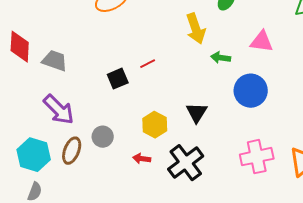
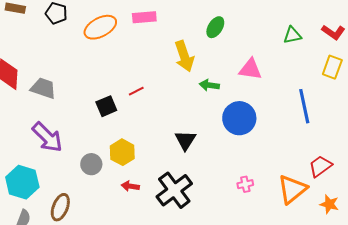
yellow hexagon: (155, 125) -> (122, 152), moved
brown ellipse: (72, 151) -> (60, 207), moved
pink cross: (257, 157) -> (245, 184), size x0.5

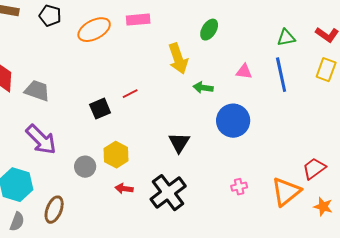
pink triangle: (250, 69) -> (244, 72), size x0.7
blue line: (304, 106) -> (281, 75), moved

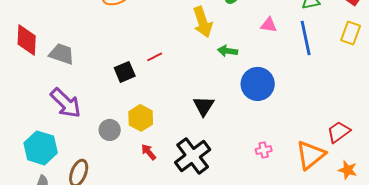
pink triangle: (244, 72) -> (269, 25), moved
red arrow: (124, 189) -> (149, 152), turned 42

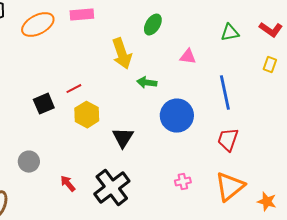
yellow rectangle: (351, 33) -> (270, 65), size x0.7
blue line: (306, 38) -> (225, 93), moved
yellow hexagon: (141, 118) -> (87, 115), moved
red trapezoid: (339, 132) -> (228, 140), moved, turned -35

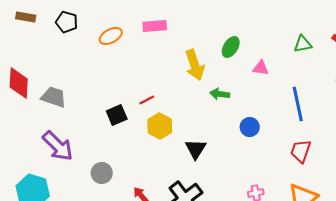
orange ellipse: (38, 25) -> (111, 36), size x0.7
green ellipse: (153, 25) -> (231, 47), moved
blue circle: (177, 116) -> (250, 127), size x0.6

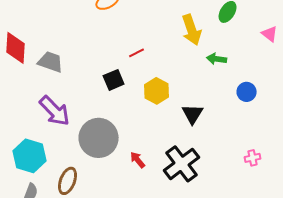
pink triangle: (261, 68) -> (270, 34), moved, turned 30
red line: (147, 100) -> (137, 53), moved
gray circle: (102, 173) -> (99, 138), size x1.8

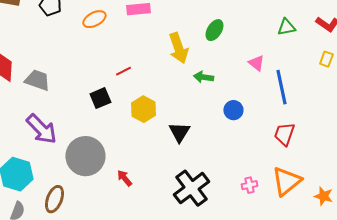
pink triangle: (270, 34) -> (256, 63), moved
pink cross: (253, 158) -> (249, 185), moved
black cross: (182, 164) -> (191, 188), moved

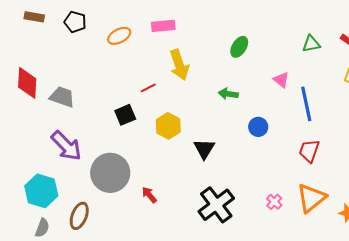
yellow arrow: (178, 48) -> (179, 65), moved
pink cross: (249, 185) -> (274, 202), turned -35

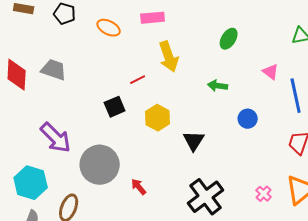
orange ellipse: (119, 36) -> (109, 28), turned 55
gray trapezoid: (62, 97) -> (54, 70), moved

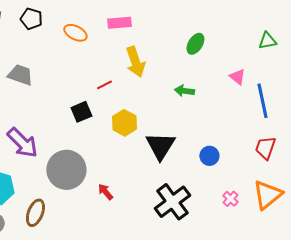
blue circle: (248, 119) -> (209, 156), moved
black triangle: (194, 141) -> (160, 146), size x1.4

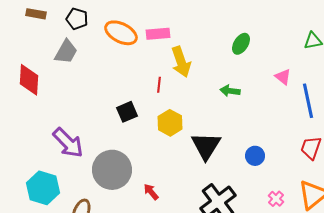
pink rectangle: (119, 23) -> (158, 34), moved
orange ellipse: (75, 33) -> (121, 33), size x1.4
gray trapezoid: (20, 75) -> (66, 52), moved, turned 100
red line: (104, 85) -> (159, 85), moved, turned -56

